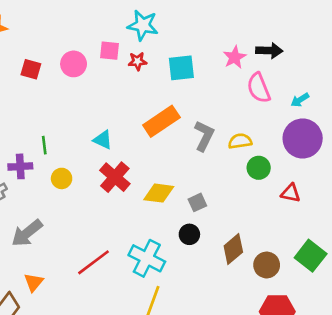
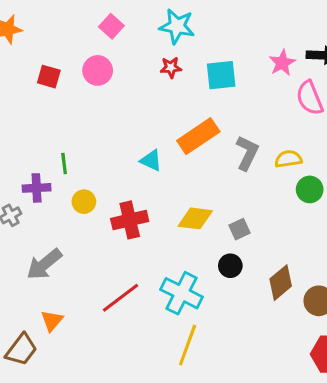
pink square: (110, 51) -> (111, 26), moved, turned 36
cyan triangle: (103, 140) -> (151, 160), moved
red cross: (115, 177) -> (130, 220), moved, turned 36

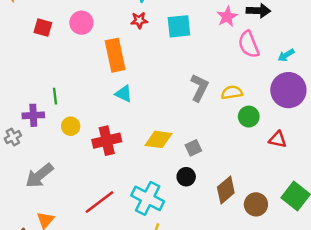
orange rectangle: (198, 136) -> (115, 55), moved, turned -68

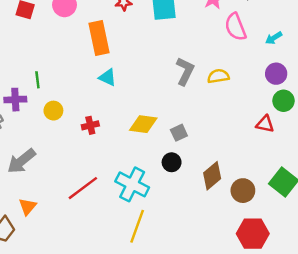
purple circle: (288, 90) -> (276, 74), size x0.6
green circle: (249, 117) -> (284, 101), moved
red cross: (107, 141) -> (90, 125), size x0.6

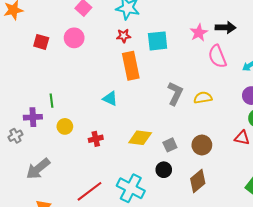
orange rectangle: (99, 38) -> (131, 66), moved
brown circle: (243, 191) -> (202, 145), moved

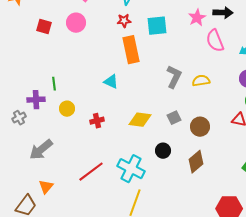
gray square: (170, 145) -> (174, 118), moved

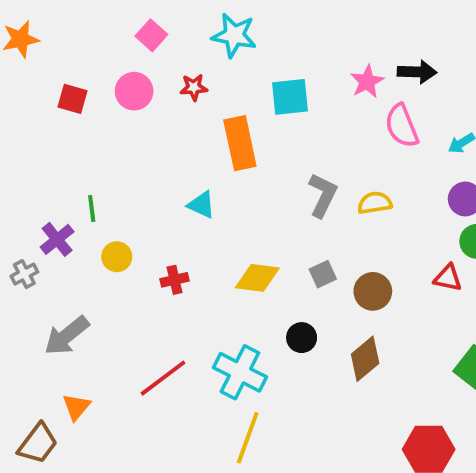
red star: (124, 21) -> (194, 87), moved
purple cross: (36, 100) -> (57, 239), turned -36

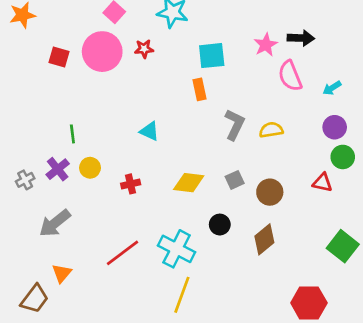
pink circle: (134, 91) -> (102, 52), size x1.5
orange rectangle: (240, 143) -> (199, 89), moved, size x0.6
purple cross: (57, 239) -> (58, 169), moved

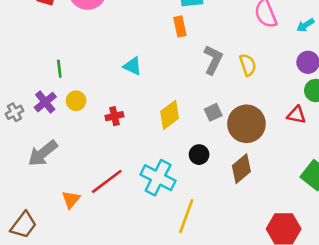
yellow semicircle: (271, 130) -> (248, 65), turned 80
yellow diamond: (189, 183) -> (170, 115), turned -44
brown circle: (270, 192) -> (246, 124), size x1.5
orange triangle: (62, 273) -> (71, 199), moved
yellow line: (182, 295) -> (186, 216), moved

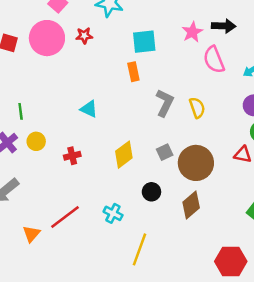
cyan cross: (158, 178) -> (113, 213), size x0.6

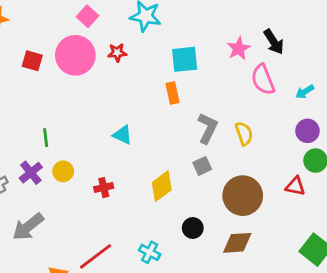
black arrow: (224, 26) -> (274, 42), turned 55
gray square: (165, 152) -> (202, 166), moved
brown diamond: (191, 205) -> (237, 243), turned 36

